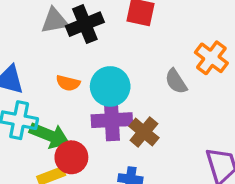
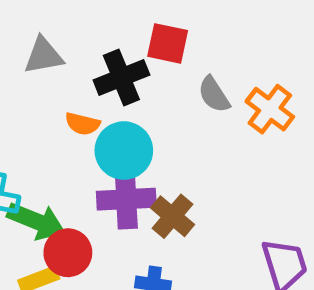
black cross: (85, 24) -> (121, 78), moved
gray semicircle: (176, 81) -> (214, 95), moved
orange semicircle: (68, 83) -> (82, 124), moved

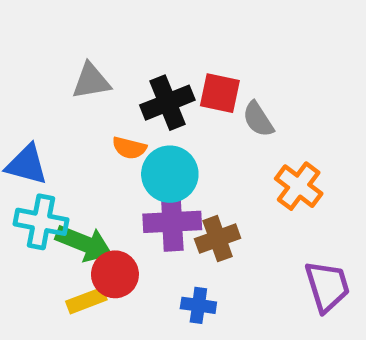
red square: (168, 43) -> (220, 93), moved
orange cross: (270, 109) -> (299, 186), moved
brown cross: (173, 216) -> (218, 239), turned 30

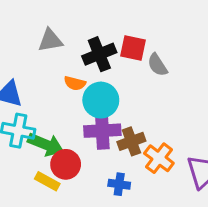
orange cross: (299, 186) -> (159, 158), moved
yellow rectangle: (86, 301) -> (47, 181), turned 50

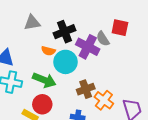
red square: (133, 48) -> (120, 28), moved
purple cross: (102, 131) -> (88, 47), moved, turned 30
green arrow: (46, 144) -> (44, 80), moved

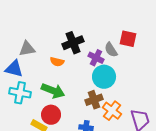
gray triangle: (32, 23) -> (27, 49), moved
purple cross: (88, 47) -> (96, 58), size x0.7
cyan circle: (66, 62) -> (104, 77), moved

